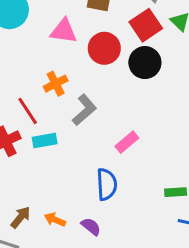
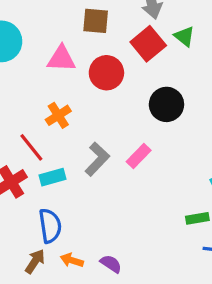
black circle: (145, 63) -> (166, 104), moved
gray L-shape: (84, 110) -> (97, 159), moved
pink rectangle: (127, 142) -> (139, 156), moved
blue semicircle: (107, 184) -> (50, 226), moved

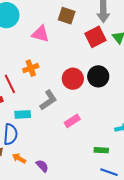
red circle: (106, 73) -> (73, 79), moved
pink rectangle: (139, 156) -> (72, 121), moved
cyan rectangle: (53, 177) -> (23, 114), moved

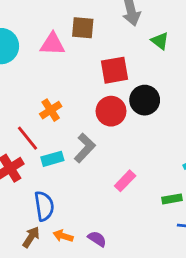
pink triangle: (40, 34) -> (52, 44), moved
red square: (95, 37) -> (114, 70), moved, turned 30
cyan rectangle: (23, 114) -> (52, 159), moved
pink rectangle: (72, 121) -> (125, 181), moved

